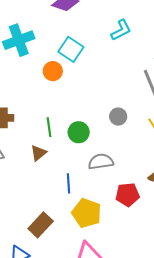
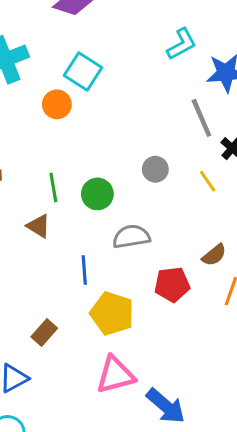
cyan L-shape: (121, 30) -> (182, 44), moved
brown triangle: (38, 153) -> (39, 226), turned -48
brown rectangle: (41, 225) -> (44, 333), size x0.7

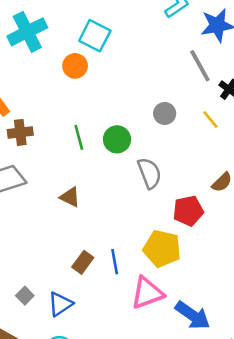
brown triangle: (39, 226) -> (70, 197), moved
gray semicircle: (131, 237) -> (149, 173), turned 84
blue line: (84, 270) -> (115, 262), moved
yellow pentagon: (112, 313) -> (162, 249), moved

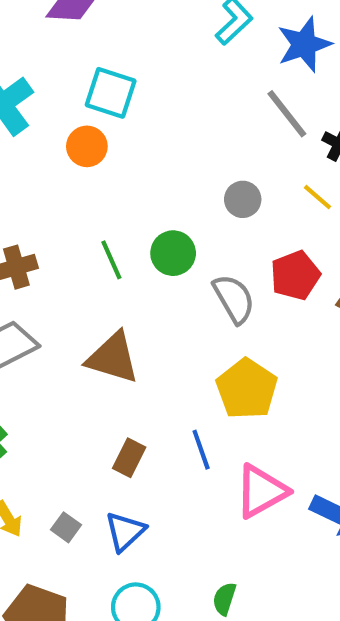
brown triangle: (70, 197) -> (113, 358), size x1.6
red pentagon: (188, 211) -> (295, 275), moved
yellow pentagon: (162, 249) -> (247, 389), moved, turned 30
brown rectangle: (83, 262) -> (129, 458), moved

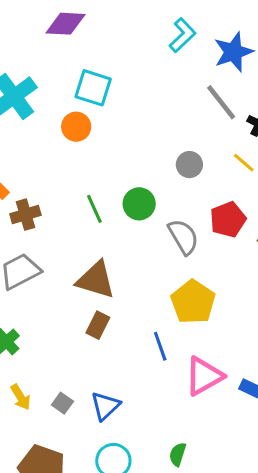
brown rectangle: (129, 458) -> (98, 325), moved

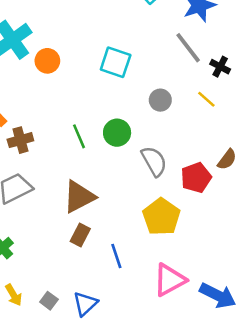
cyan square: (93, 88) -> (116, 62), moved
orange circle: (76, 127) -> (47, 61), moved
red pentagon: (228, 220) -> (196, 178), moved
brown triangle: (96, 280) -> (79, 197), turned -45
blue line: (160, 346) -> (116, 256), moved

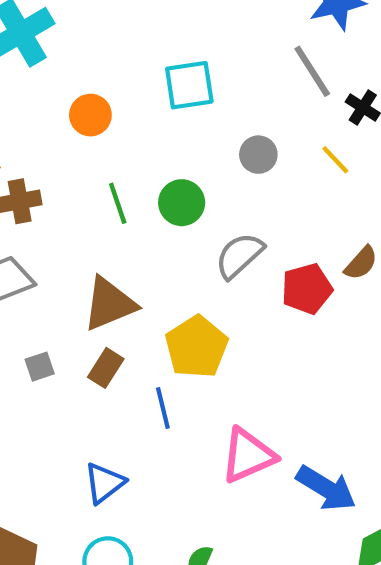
orange circle: (47, 61) -> (90, 115), moved
cyan square: (116, 62) -> (189, 85), turned -32
gray semicircle: (154, 161) -> (239, 256), turned -108
yellow pentagon: (161, 217) -> (196, 347), moved
gray square: (49, 301) -> (40, 367), moved, turned 30

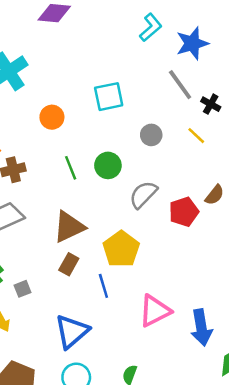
gray square: (40, 367) -> (23, 289), moved
blue triangle: (104, 483) -> (72, 332), size x1.4
blue arrow: (326, 488) -> (201, 328), turned 52

